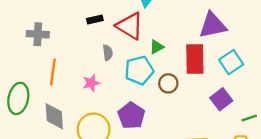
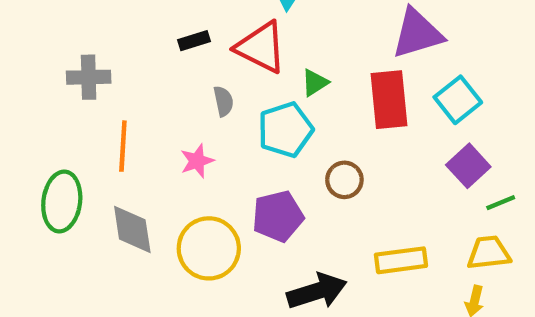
brown circle: (168, 83) -> (344, 180), moved
purple square: (221, 99) -> (468, 166), moved
purple pentagon: (131, 116) -> (278, 216), turned 30

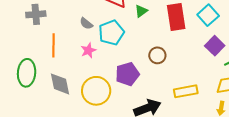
gray semicircle: (223, 101) -> (86, 23), moved, turned 144
cyan pentagon: (285, 130) -> (111, 33), moved

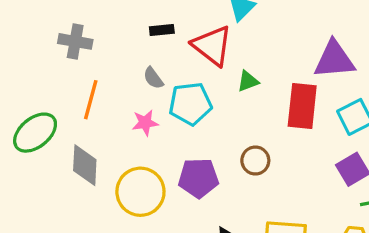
green ellipse: (27, 73) -> (35, 133), turned 32

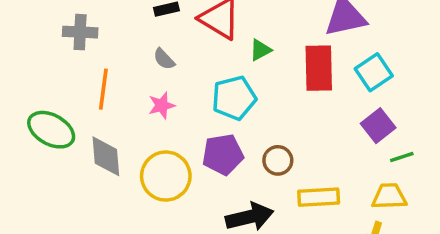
cyan pentagon: (190, 104) -> (234, 98), moved
green ellipse: (35, 133) -> (51, 130), turned 75
brown circle: (255, 161) -> (278, 160), moved

